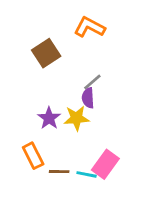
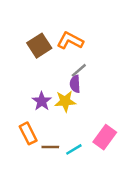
orange L-shape: (89, 27) -> (70, 41), moved
pink rectangle: (105, 164) -> (105, 137), moved
cyan line: (87, 174) -> (74, 149), turned -42

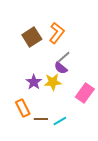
orange L-shape: (70, 41) -> (57, 33), turned 100
purple semicircle: (75, 84) -> (61, 68), turned -48
pink rectangle: (105, 137) -> (85, 93), moved

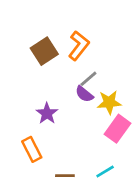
yellow star: (53, 82) -> (109, 102), moved
brown line: (41, 119) -> (65, 176), moved
cyan line: (60, 121) -> (105, 172), moved

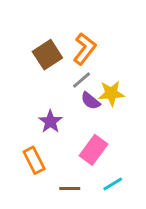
gray line: (88, 79) -> (82, 80), moved
yellow star: (109, 102) -> (111, 93), moved
pink rectangle: (118, 129) -> (93, 150), moved

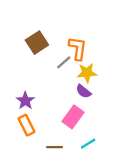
orange L-shape: (85, 49) -> (78, 48), moved, turned -30
purple semicircle: (91, 101) -> (83, 91), moved
purple star: (50, 122) -> (25, 101), moved

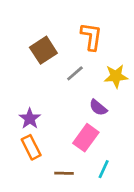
orange L-shape: (78, 48) -> (91, 37), moved
yellow star: (87, 73) -> (116, 76), moved
cyan line: (88, 144) -> (104, 169), turned -35

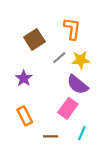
yellow star: (116, 76) -> (81, 60), moved
purple semicircle: (98, 108) -> (78, 85), size x1.5
purple star: (30, 119) -> (24, 78), moved

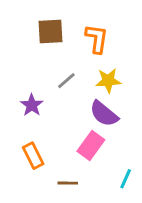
brown square: (34, 39) -> (50, 31), moved, turned 30
gray line: (59, 58) -> (66, 81), moved
cyan line: (82, 133) -> (126, 179), moved

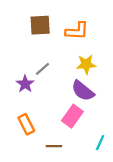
orange L-shape: (97, 39) -> (77, 31), turned 85
gray line: (66, 81) -> (42, 69), moved

